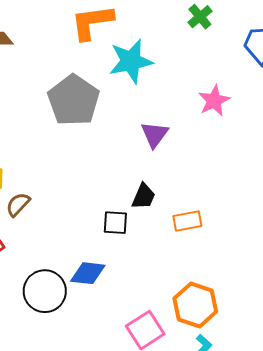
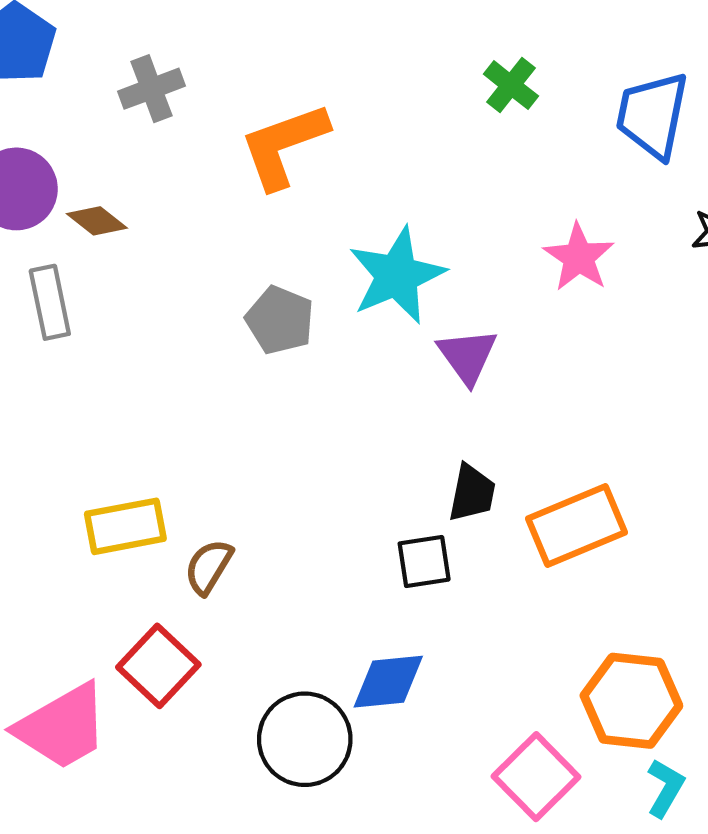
cyan star: (131, 61) -> (397, 276), moved
gray pentagon: (74, 100) -> (280, 320), size x0.6
orange rectangle: (187, 221) -> (577, 525), size x1.5

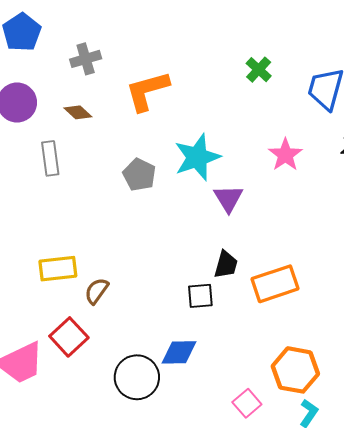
brown diamond: (97, 221) -> (78, 112), moved
gray rectangle: (50, 302) -> (50, 158), moved
pink square: (536, 777) -> (247, 403), size x0.7

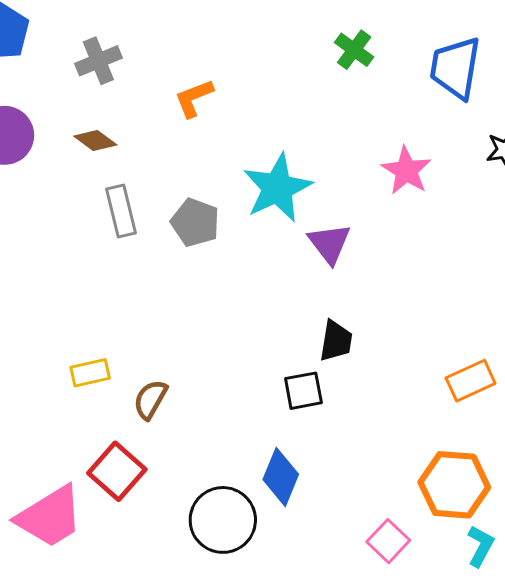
orange L-shape: (147, 91) -> (194, 98), size x0.6
gray rectangle: (50, 158) -> (121, 211), moved
yellow rectangle: (58, 269) -> (90, 373), size x0.7
orange rectangle: (275, 284) -> (471, 381), moved, size x0.7
blue diamond: (179, 352) -> (281, 477), turned -60

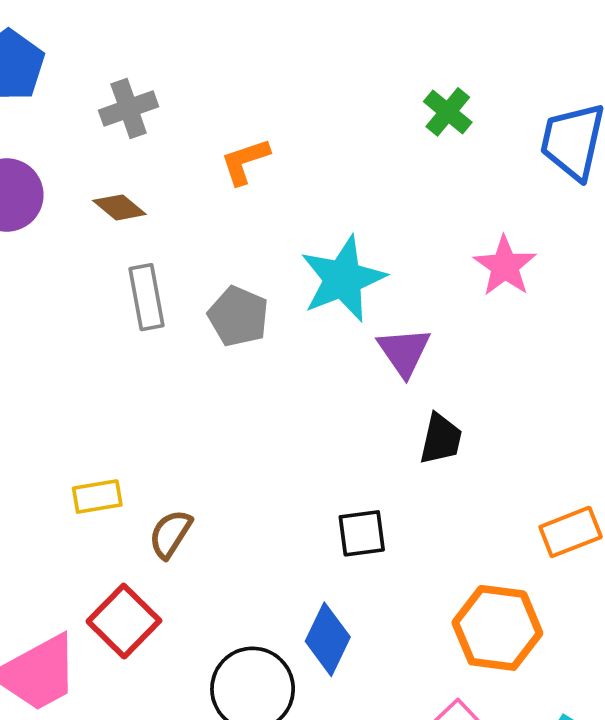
black trapezoid: (336, 341) -> (441, 439), moved
orange hexagon: (454, 485) -> (497, 628), moved

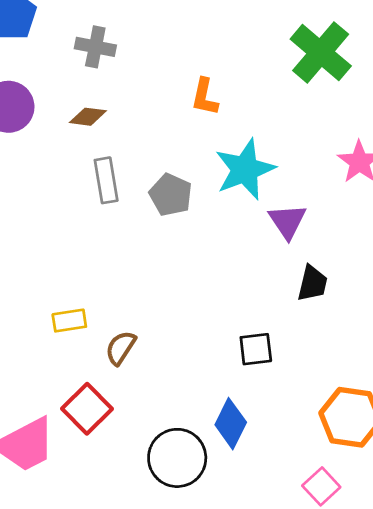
gray cross: (129, 108) -> (95, 47), turned 30
green cross: (448, 112) -> (321, 52), size x1.8
orange L-shape: (245, 161) -> (205, 97), moved, turned -60
brown diamond: (119, 207) -> (88, 117), turned -33

